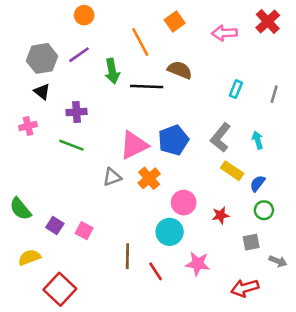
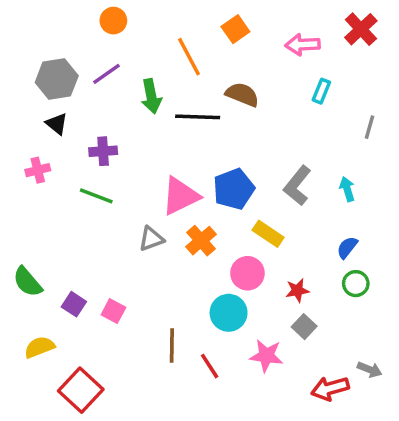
cyan rectangle: (236, 89) -> (321, 91), moved
yellow rectangle: (232, 171) -> (268, 234), moved
gray square: (251, 242) -> (304, 327), moved, turned -36
gray arrow: (278, 261) -> (370, 369), moved

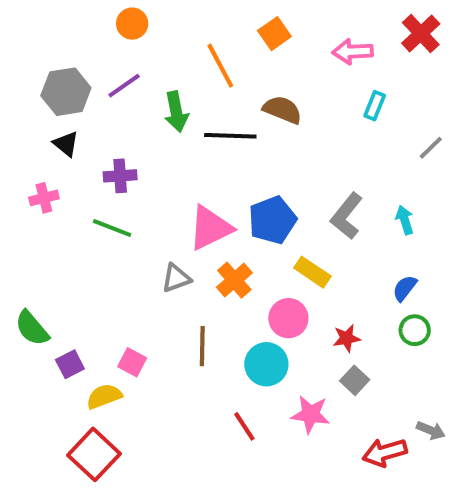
gray line: (370, 127) -> (431, 148), turned 30
purple square: (74, 304) -> (70, 364), moved, turned 30
brown line: (172, 345) -> (202, 346), moved
yellow semicircle: (39, 347) -> (104, 396), moved

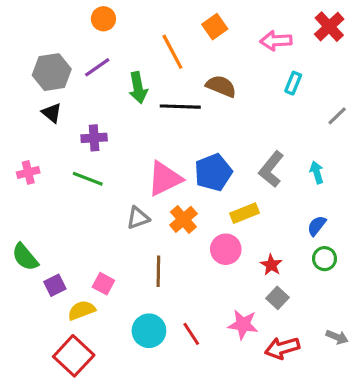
pink cross: (44, 198) -> (28, 172), moved
yellow rectangle: (312, 272) -> (245, 213), turned -56
red star: (347, 338) -> (271, 265), turned -30
cyan circle: (266, 364) -> (149, 331), moved
red arrow: (385, 452) -> (282, 348), moved

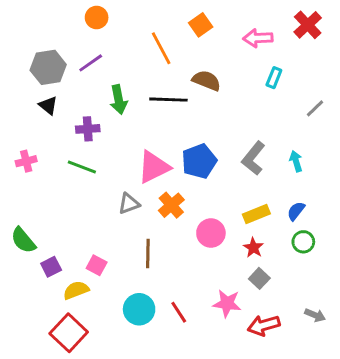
green arrow: (138, 88) -> (119, 100), moved
yellow rectangle: (245, 213) -> (256, 214), moved

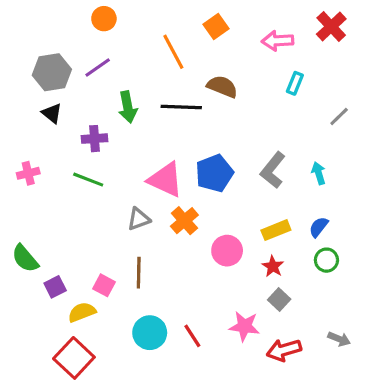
pink triangle: (154, 167) -> (165, 180), turned 51
brown line: (148, 254) -> (139, 273), moved

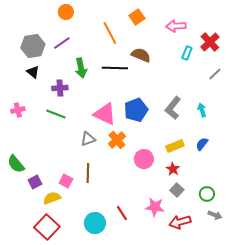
red cross: (331, 27) -> (210, 42), moved
green circle: (326, 260) -> (207, 194), moved
cyan circle: (150, 333) -> (95, 223), moved

